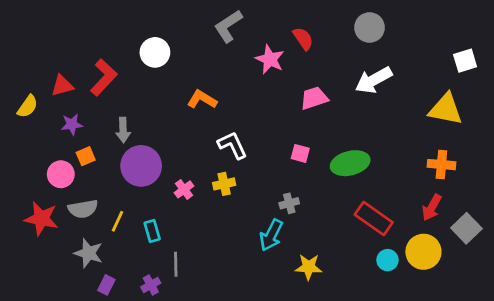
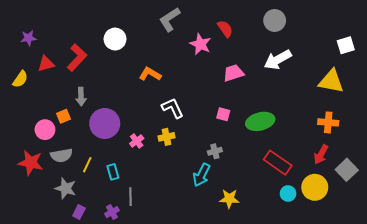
purple star: (72, 124) -> (29, 38), moved
gray arrow: (123, 130) -> (81, 97), moved

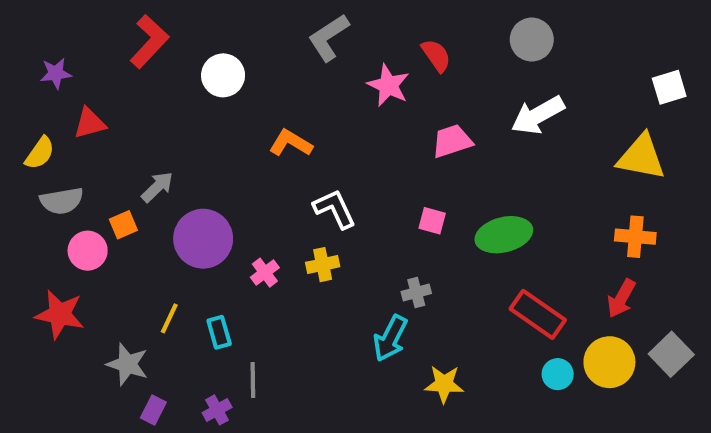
red L-shape: (77, 58) -> (149, 42), moved
gray arrow: (81, 97) -> (157, 187), turned -132
gray semicircle: (61, 155) -> (62, 201), moved
gray square: (347, 170) -> (671, 354), moved

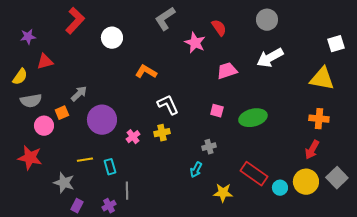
red rectangle: (538, 314) -> (254, 174), moved
yellow line: (169, 318) -> (85, 160), turned 56
cyan arrow: (390, 338) -> (196, 170), size x0.7

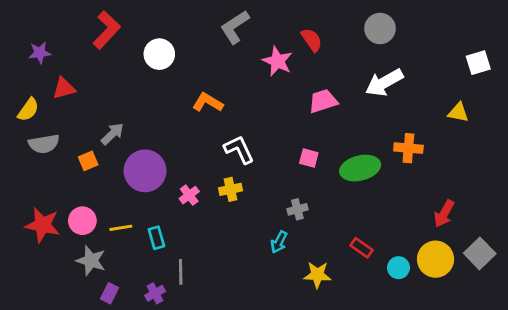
yellow triangle: (322, 79) -> (458, 112), size x0.6
orange cross: (319, 119) -> (408, 148), moved
pink circle: (44, 126) -> (82, 221), moved
red rectangle: (254, 174) -> (361, 248), size x0.6

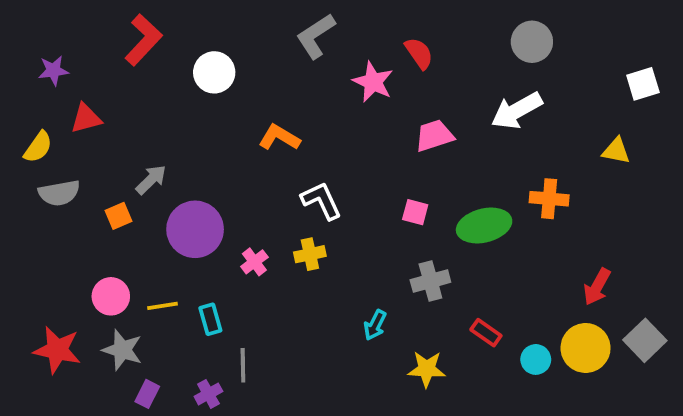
gray circle: (380, 28) -> (532, 42), moved
gray cross: (297, 209) -> (430, 281), moved, size x1.4
red star: (43, 225) -> (57, 350), moved

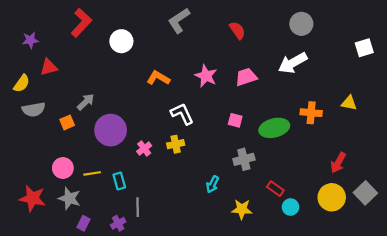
pink star: (373, 82) -> (206, 76), moved
yellow triangle: (616, 151) -> (349, 103), moved
cyan circle: (536, 359) -> (291, 207), moved

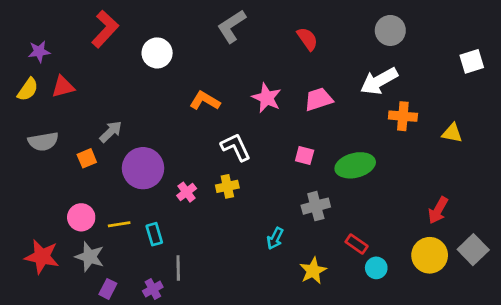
yellow semicircle: (22, 83) -> (28, 89), moved
orange cross: (311, 113) -> (403, 116), moved
yellow star: (242, 209) -> (313, 271), turned -30

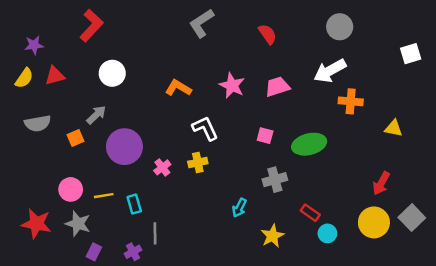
white circle: (157, 53) -> (112, 73), moved
yellow triangle: (452, 133) -> (393, 128), moved

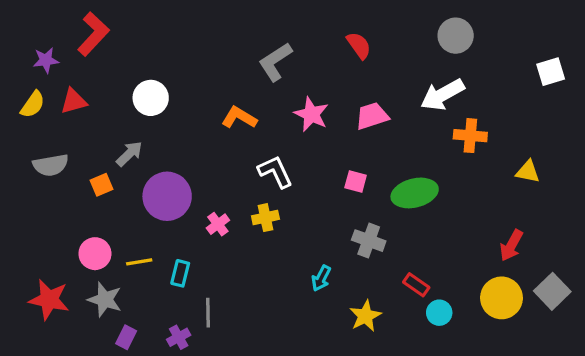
gray L-shape: (201, 23) -> (275, 62), moved
red L-shape: (91, 26) -> (93, 34), moved
gray cross: (275, 180) -> (369, 241), turned 35
cyan rectangle: (134, 204) -> (180, 273), turned 30

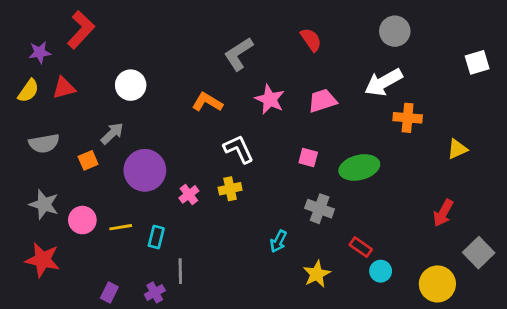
yellow triangle: (528, 172) -> (457, 149), turned -35
yellow circle: (501, 298) -> (437, 284), moved
gray star: (105, 300) -> (44, 204), moved

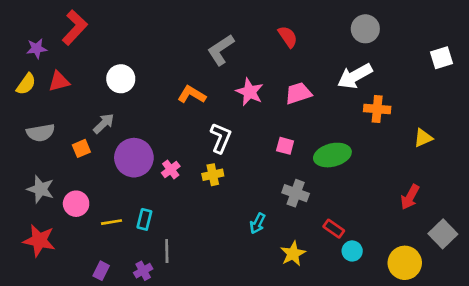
white L-shape: (239, 149) -> (221, 138), turned 48
pink cross: (189, 194) -> (171, 169), moved
yellow line: (121, 227) -> (112, 222), moved

